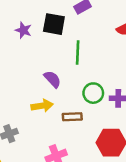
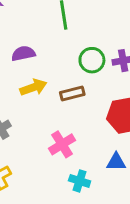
purple semicircle: (52, 79) -> (23, 53), moved, turned -48

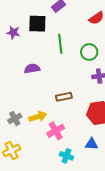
green circle: (92, 60) -> (89, 52), moved
yellow arrow: (33, 87) -> (38, 117), moved

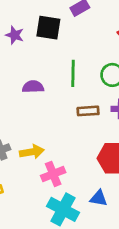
green line: (60, 44) -> (73, 73), moved
brown rectangle: (64, 97) -> (88, 111), moved
cyan cross: (66, 156) -> (63, 209), size x1.6

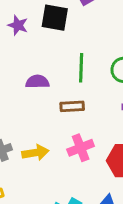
brown rectangle: (88, 111) -> (72, 106), moved
pink cross: (53, 174) -> (81, 148), moved

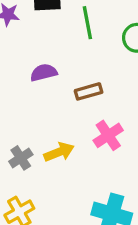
green line: (81, 68) -> (87, 23), moved

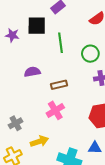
pink cross: (108, 135) -> (55, 110), moved
yellow arrow: (59, 152) -> (39, 141), moved

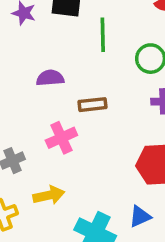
pink cross: (55, 110) -> (61, 138), moved
blue triangle: (95, 148) -> (140, 216), turned -32

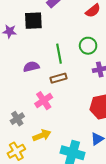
green line: (103, 35) -> (59, 54), moved

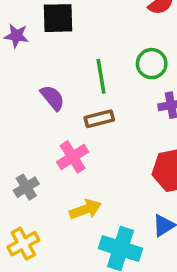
purple semicircle: (31, 67) -> (53, 98), turned 63
yellow arrow: (42, 135) -> (85, 209), moved

